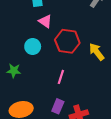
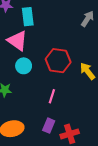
pink triangle: (45, 21) -> (17, 41), moved, size x1.5

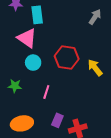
pink line: (52, 96) -> (46, 92), moved

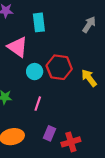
cyan rectangle: (37, 15) -> (39, 22), moved
cyan circle: (33, 63) -> (35, 72), moved

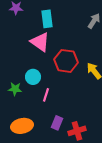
pink triangle: (18, 47) -> (40, 42), moved
cyan circle: (35, 72) -> (33, 77), moved

